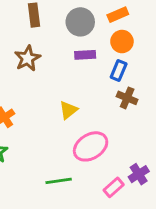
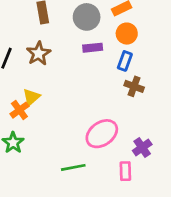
yellow triangle: (68, 110) -> (31, 97), moved
purple cross: (139, 174) -> (142, 148), moved
pink rectangle: (114, 187) -> (125, 171), turned -48

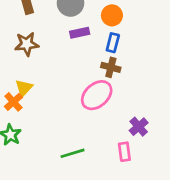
brown star: (39, 54) -> (27, 44), turned 30
brown cross: (134, 86) -> (111, 67), moved
pink ellipse: (102, 134) -> (97, 95), moved

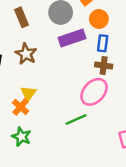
purple rectangle: (80, 33) -> (72, 38), size x1.5
brown star: (27, 44) -> (26, 54), turned -30
green line: (72, 153) -> (76, 120), moved

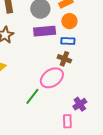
blue rectangle: (103, 43) -> (68, 41), turned 72
green line: (76, 120) -> (32, 96), turned -42

